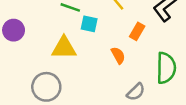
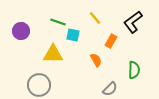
purple circle: (14, 30) -> (21, 31), moved
green semicircle: (166, 68) -> (134, 70), size x0.7

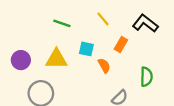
black L-shape: (133, 22) -> (145, 23), turned 75
purple circle: (21, 31) -> (21, 60), moved
cyan square: (73, 35) -> (86, 49), moved

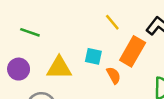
green line: (62, 23) -> (30, 32), moved
orange rectangle: (121, 45) -> (133, 51), size x1.6

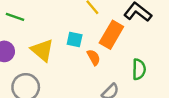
yellow triangle: (59, 68) -> (42, 50), turned 40

